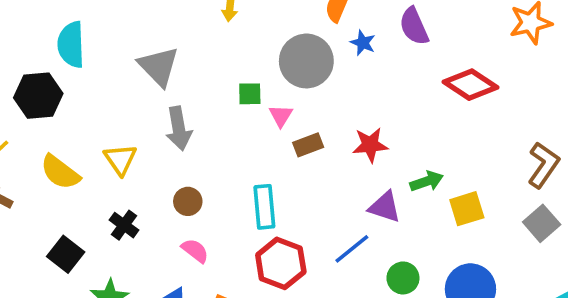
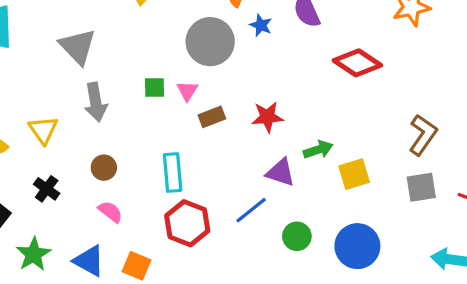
green square: (250, 94) -> (155, 87), moved
gray square: (542, 223) -> (421, 187), turned 32

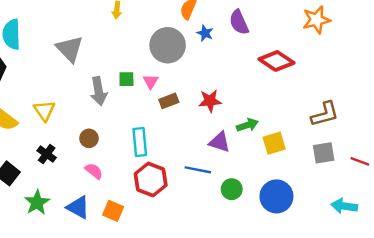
gray arrow: (96, 102) -> (99, 91), moved
brown L-shape: (423, 135) -> (325, 114), turned 40
blue line: (251, 210) -> (198, 170), turned 50

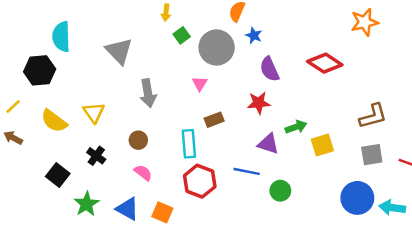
purple semicircle: (239, 22) -> (269, 69), moved
green square: (126, 79) -> (182, 35), moved, turned -35
brown rectangle: (169, 101) -> (214, 120), moved
blue circle: (276, 196) -> (357, 198), moved

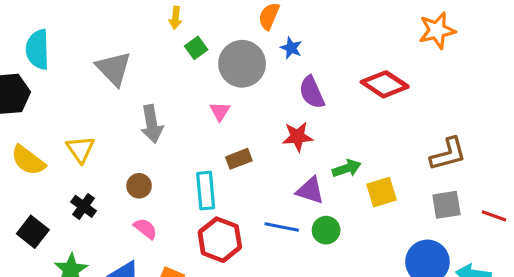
green circle: (280, 191) -> (326, 230), moved

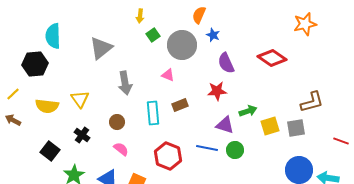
gray triangle: (114, 68) -> (101, 48), turned 35
pink triangle: (220, 111) -> (168, 75), turned -40
yellow semicircle: (28, 160) -> (47, 106), turned -30
cyan rectangle: (206, 191) -> (153, 113), moved
gray square: (446, 205) -> (296, 128), moved

